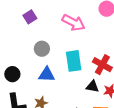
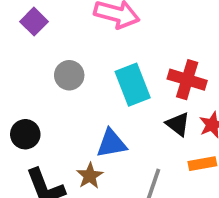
blue triangle: (47, 75) -> (111, 143), moved
black triangle: (92, 87) -> (178, 124), turned 40

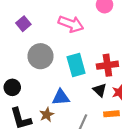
gray circle: (69, 75) -> (41, 56), size x1.5
red cross: (187, 80) -> (107, 65), turned -30

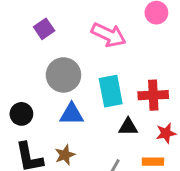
black triangle: (100, 90) -> (128, 127), moved, turned -48
blue triangle: (61, 97) -> (72, 114), moved

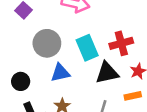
black triangle: (128, 127) -> (107, 73), size x1.5

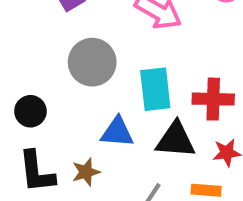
blue triangle: (60, 73) -> (117, 132), moved

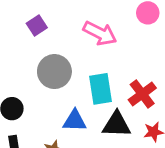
red cross: (213, 99) -> (142, 94), turned -36

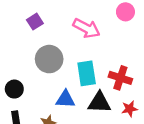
red cross: (142, 94) -> (120, 78), turned -35

